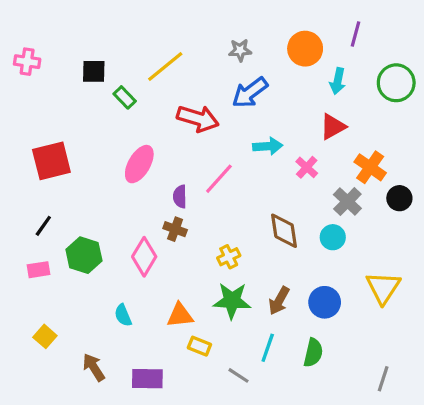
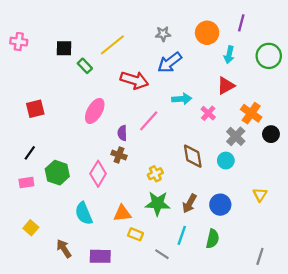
red square: (51, 161) -> (35, 109), size x0.7
yellow triangle: (383, 288) -> (260, 195), size x0.6
cyan semicircle: (123, 315) -> (84, 213), size x1.5

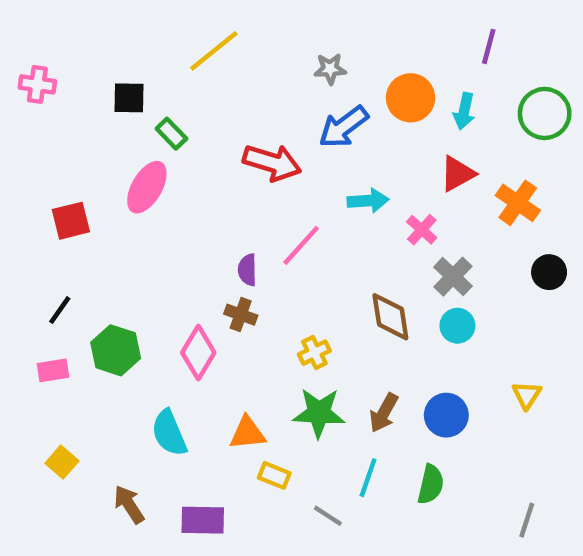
orange circle: (207, 33) -> (411, 98), moved
yellow line: (112, 45) -> (214, 51), moved
pink ellipse: (95, 111) -> (147, 187), moved
orange cross: (251, 113) -> (518, 203), moved
gray cross: (236, 136) -> (453, 277), moved

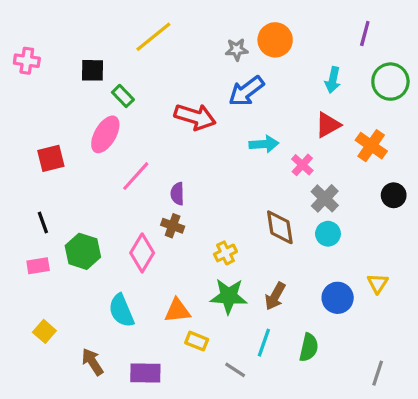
purple line: (489, 46) -> (365, 33), moved
orange circle: (411, 98) -> (275, 40), moved
pink line: (301, 245) -> (136, 176), moved
black line: (60, 310) -> (43, 223), turned -55
blue circle: (446, 415) -> (338, 298), moved

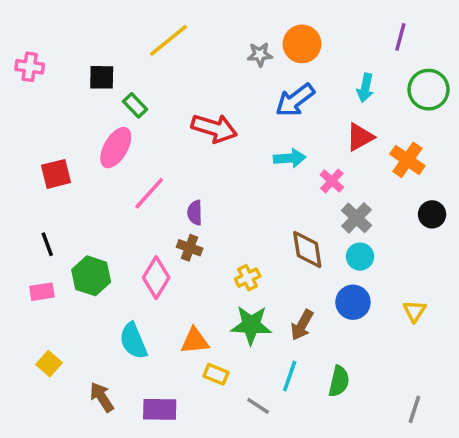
blue arrow: (246, 91) -> (295, 100), moved
blue circle: (338, 298) -> (353, 302), moved

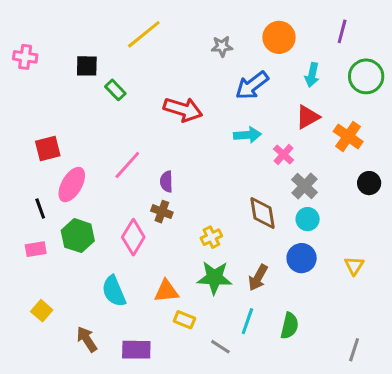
orange circle: (302, 44) -> (279, 37), moved
pink ellipse: (116, 148) -> (72, 185), moved

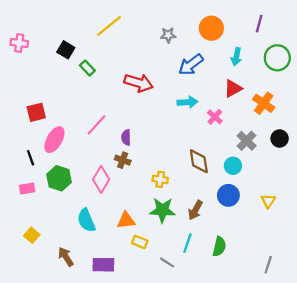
black square: (87, 66) -> (66, 50), turned 30
gray cross: (305, 186) -> (247, 141), moved
yellow cross: (211, 237) -> (160, 179), turned 35

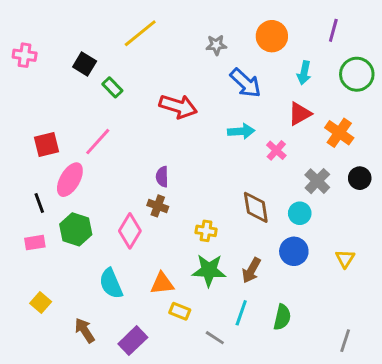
blue arrow: (191, 65) -> (246, 83), turned -100
pink line: (97, 125) -> (98, 142), moved
purple rectangle: (103, 265) -> (133, 341), turned -45

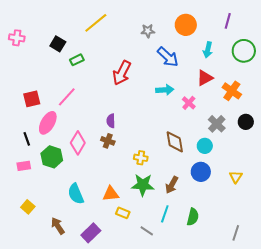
green rectangle: (112, 87) -> (77, 60), turned -72
red arrow: (178, 106) -> (122, 73), turned 100
pink diamond: (130, 231) -> (78, 143), moved

